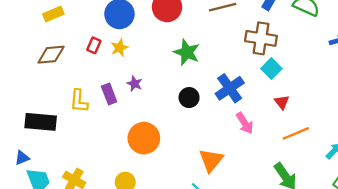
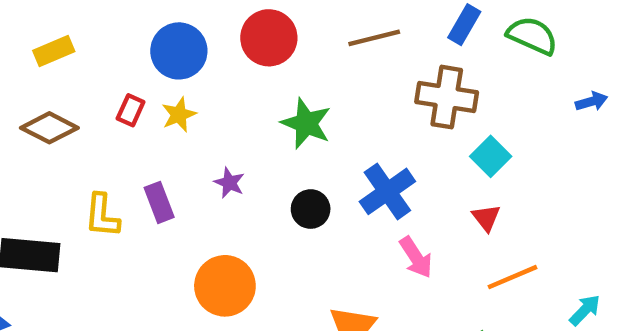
brown diamond: (51, 55) -> (49, 128), turned 32
cyan square: (271, 69) -> (491, 156), moved
purple star: (135, 84) -> (229, 183), moved

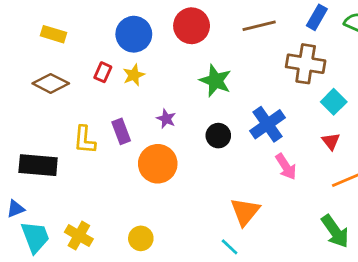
yellow rectangle: (54, 51) -> (54, 34), turned 40
orange circle: (225, 286) -> (158, 164), moved

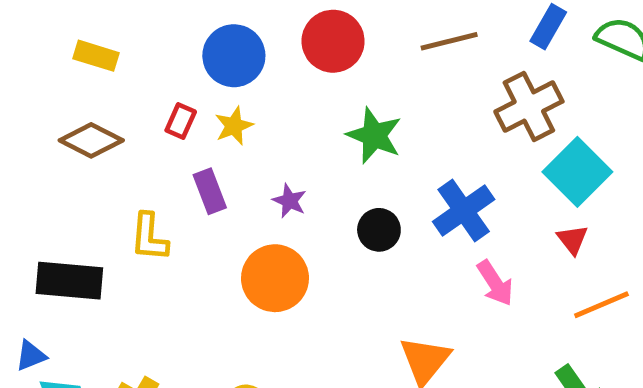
brown cross: (306, 64) -> (529, 107), turned -36
cyan square: (334, 102) -> (577, 172), size x1.5
purple rectangle: (121, 131) -> (210, 191), moved

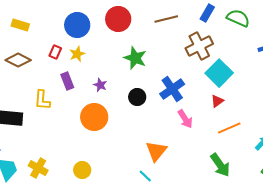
red triangle: (572, 240) -> (217, 101), turned 32

